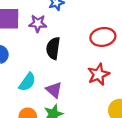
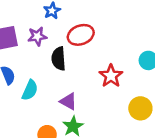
red ellipse: (103, 37) -> (81, 35), moved
cyan semicircle: (27, 82) -> (30, 90), moved

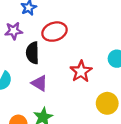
purple triangle: (68, 101) -> (39, 83), moved

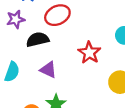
black semicircle: (33, 53) -> (38, 39), turned 85

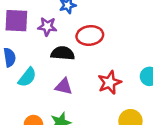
purple triangle: (48, 70) -> (64, 86), turned -30

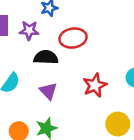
purple triangle: (64, 86) -> (48, 91), turned 36

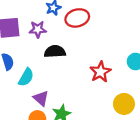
red ellipse: (73, 38) -> (77, 18), moved
purple triangle: (48, 91) -> (41, 98), moved

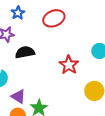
red ellipse: (77, 18) -> (54, 18), moved

